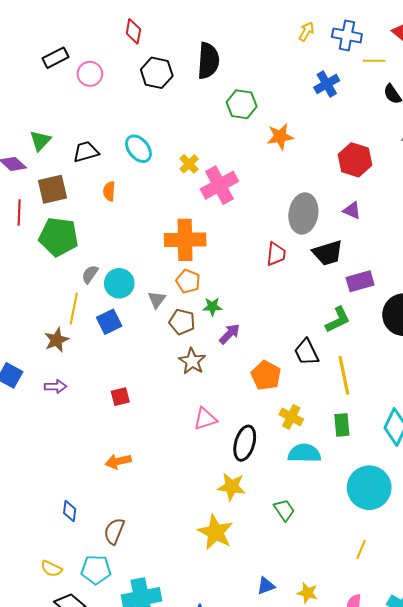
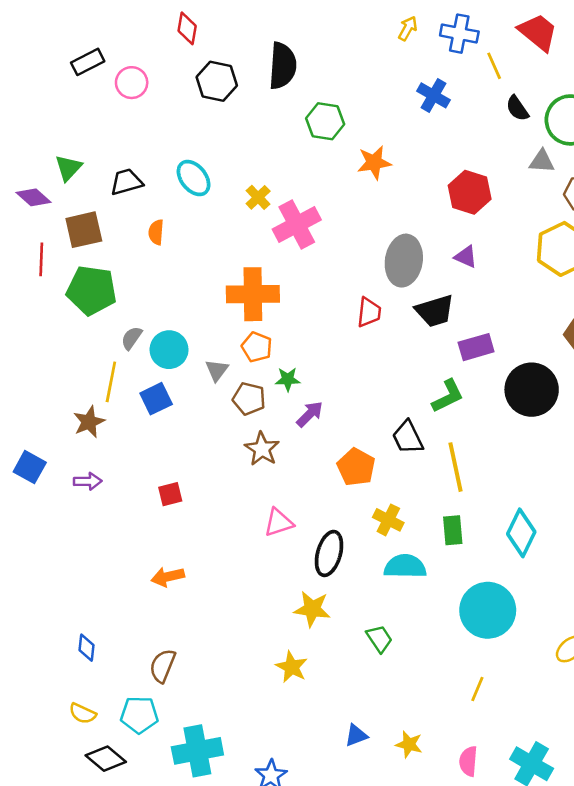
yellow line: (374, 61) -> (494, 66), turned 65
blue cross: (327, 84) -> (434, 95), turned -30
blue diamond: (70, 511) -> (86, 648), moved
yellow star: (215, 532) -> (292, 667), size x0.7

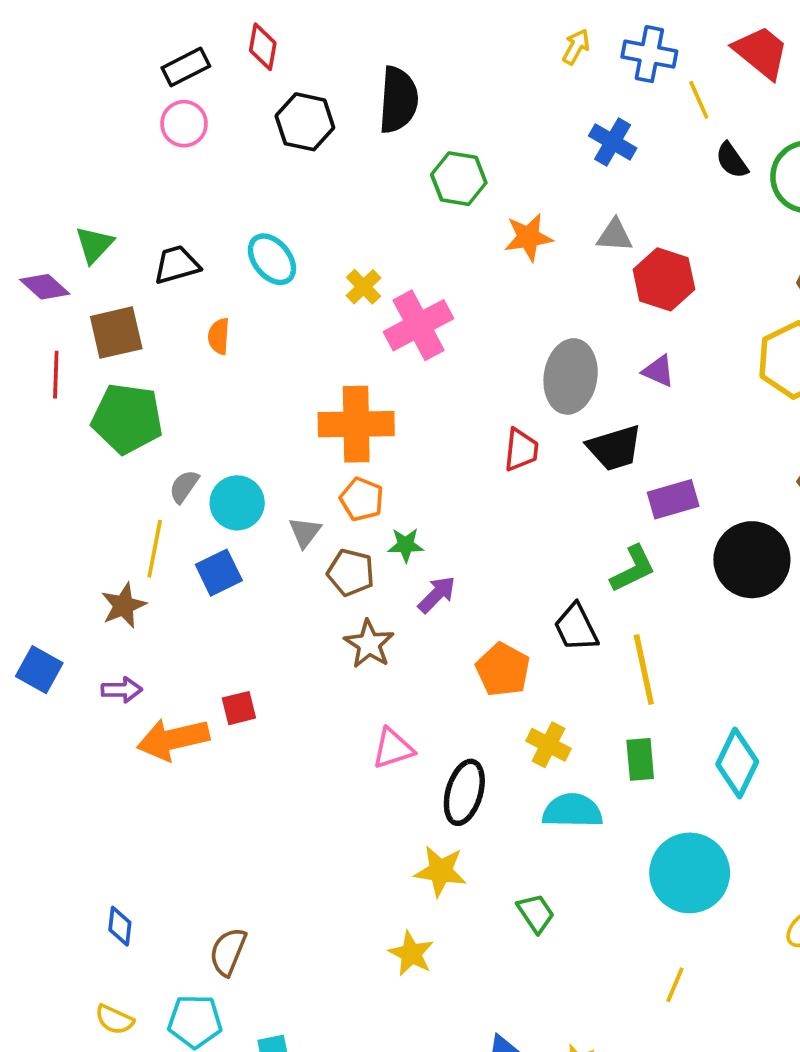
black rectangle: (88, 62) -> (186, 67), moved
gray triangle: (542, 161) -> (615, 235), moved
orange arrow: (168, 577) -> (173, 739), moved, size x1.5

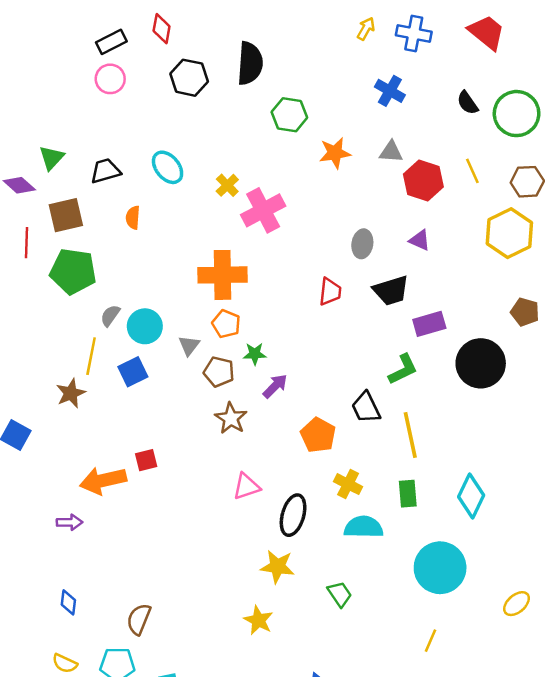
yellow line: (699, 100) -> (472, 171), moved
gray ellipse: (571, 376) -> (362, 244), size x0.6
purple arrow: (122, 690) -> (70, 522), moved

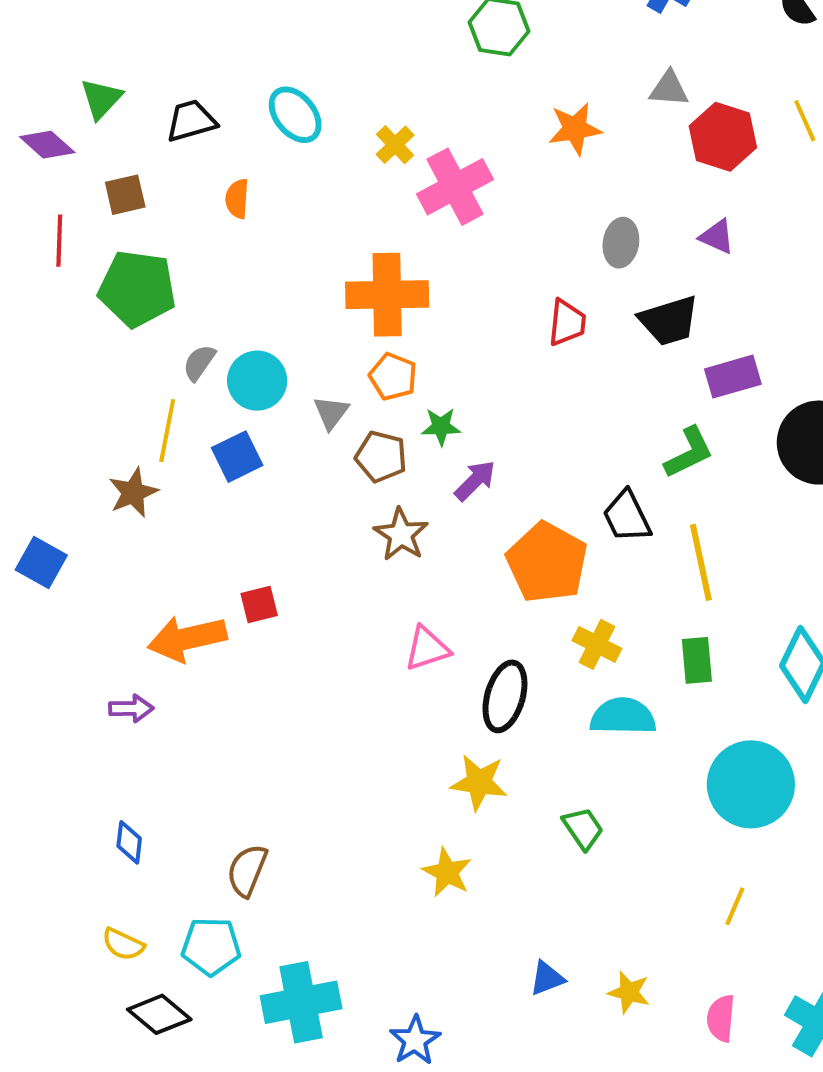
orange star: (335, 153) -> (575, 129), moved
brown square: (66, 215) -> (125, 195), size x0.7
orange pentagon: (318, 435) -> (547, 562), size x1.4

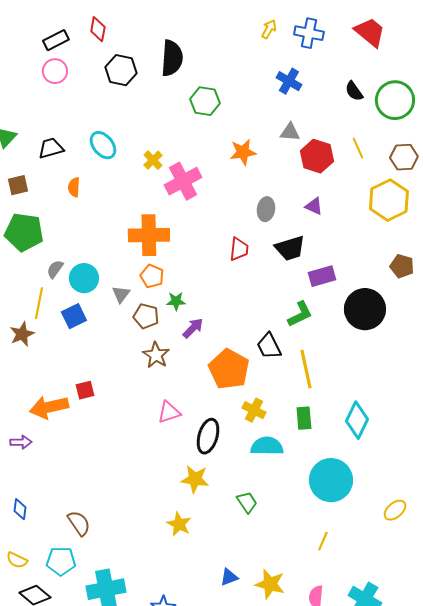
brown semicircle: (247, 870) -> (79, 523), turned 124
yellow star: (629, 992) -> (270, 584), size x1.4

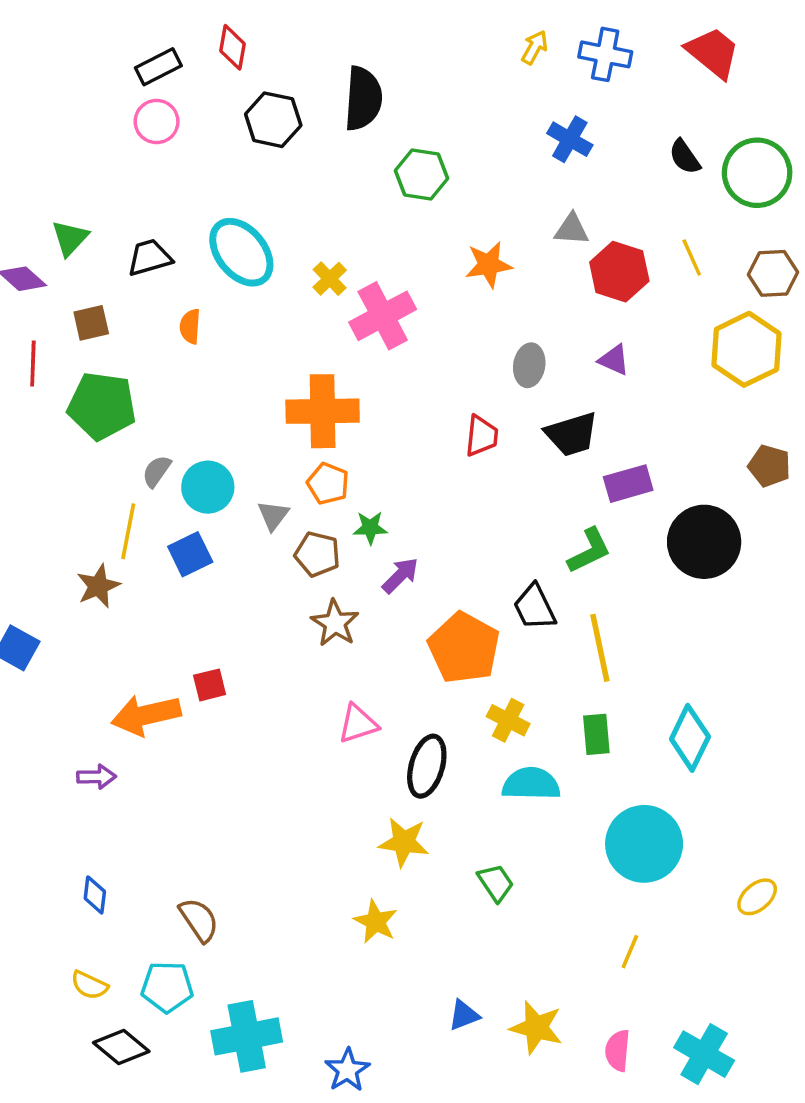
cyan ellipse: (103, 145) -> (241, 252), size x1.4

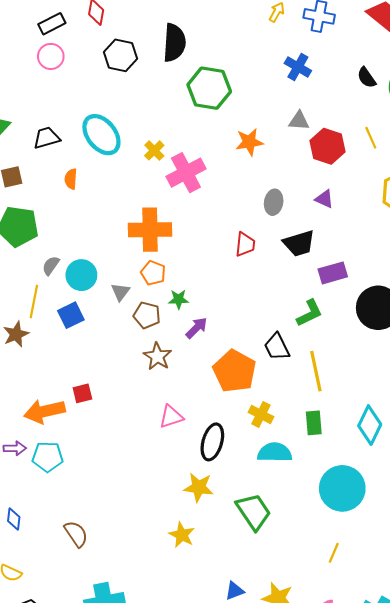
green hexagon: (422, 174) -> (209, 88), size x1.4
green trapezoid: (496, 883) -> (254, 512), size x1.6
cyan pentagon: (167, 987) -> (48, 457), moved

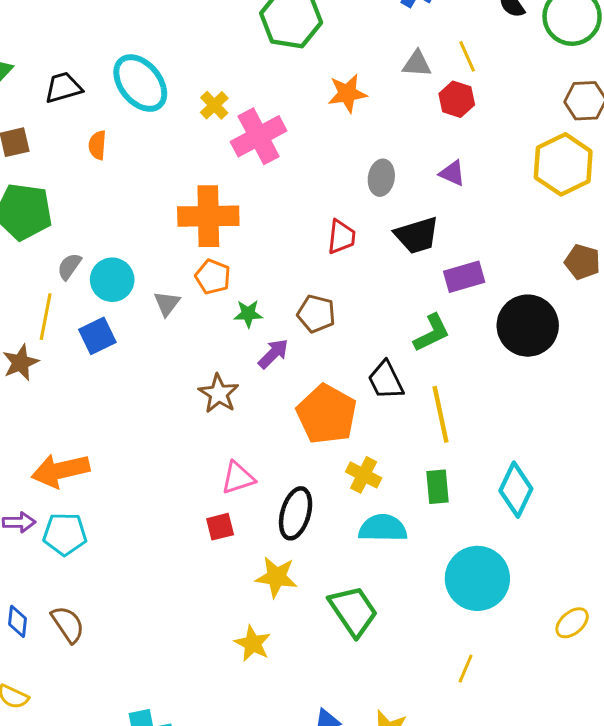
yellow line: (371, 138) -> (467, 56), moved
red hexagon: (327, 146) -> (457, 99), size x0.7
brown pentagon: (147, 315) -> (316, 314), moved
red square: (82, 393) -> (220, 527), moved
brown semicircle: (76, 534) -> (68, 624), moved

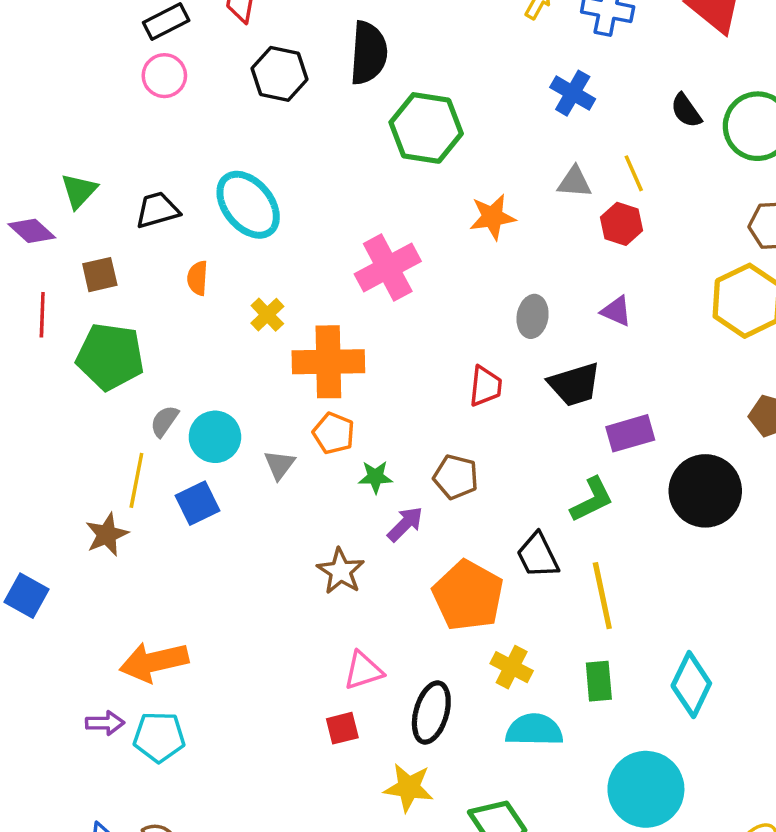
yellow cross: (214, 105) -> (267, 315), moved

